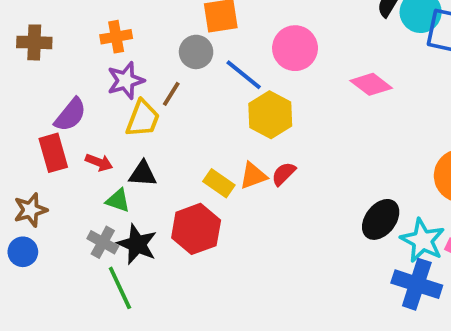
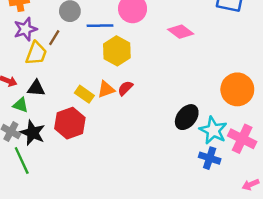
blue line: (244, 75) -> (100, 26), turned -40
blue cross: (417, 284) -> (210, 158), size x0.7

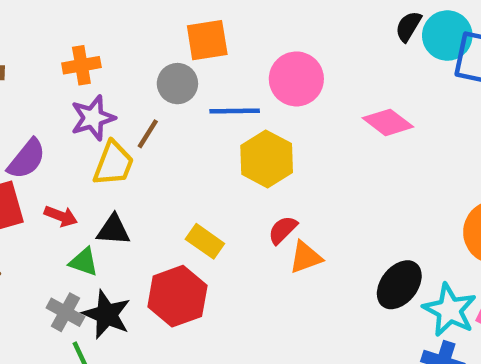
orange triangle: (106, 89) -> (306, 257), moved

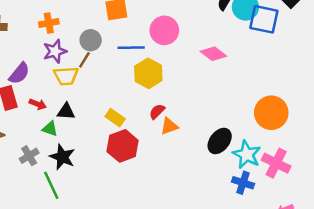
gray circle: (177, 84) -> (91, 40), moved
yellow trapezoid: (113, 164) -> (66, 76), turned 65
red hexagon: (177, 296) -> (123, 146), moved
gray cross: (65, 312) -> (29, 156), moved, turned 30

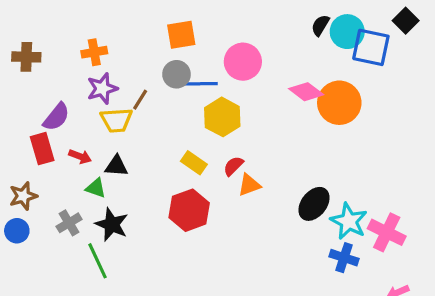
gray circle: (91, 40) -> (176, 74), moved
orange circle: (271, 113) -> (339, 103), moved
yellow rectangle: (115, 118) -> (194, 163), moved

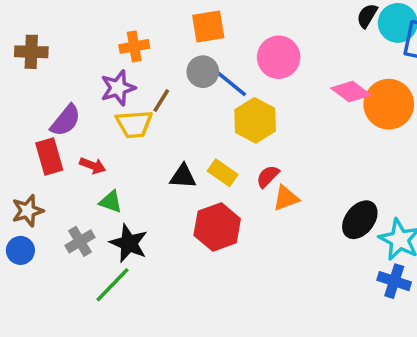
orange cross: (94, 52) -> (134, 46), moved
blue line: (200, 84) -> (230, 83), turned 40
black triangle: (116, 166) -> (183, 176), moved
green line: (97, 261) -> (113, 285), turned 69

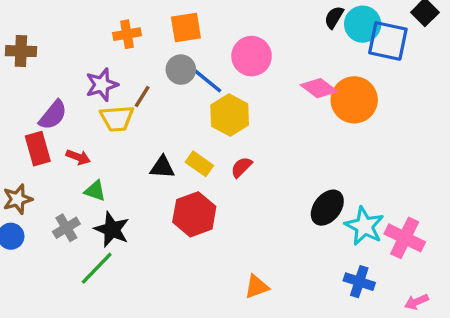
orange cross: (134, 46) -> (127, 34), moved
orange triangle: (286, 198) -> (257, 287), moved
blue cross: (394, 281) -> (359, 282), moved

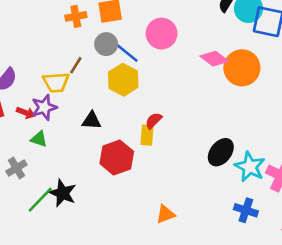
orange cross: (127, 34) -> (76, 16), moved
purple star: (102, 85) -> (44, 107), moved
yellow hexagon: (230, 115) -> (123, 80), moved
yellow rectangle: (199, 164) -> (147, 135), moved, turned 60
black star: (112, 229) -> (63, 193), moved

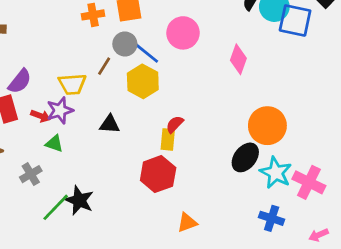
pink diamond: (214, 59) -> (238, 59), turned 72
brown line: (76, 65) -> (104, 66), moved
orange circle: (242, 68) -> (267, 126), moved
red hexagon: (117, 157) -> (158, 174), moved

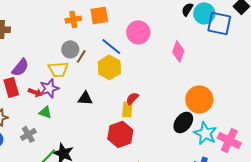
gray circle: (125, 44) -> (70, 49), moved

